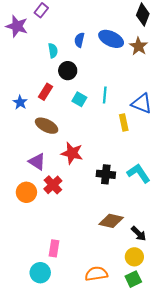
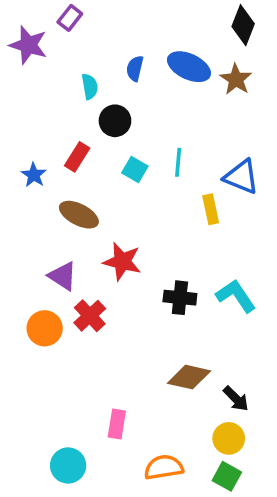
pink rectangle: (54, 248) -> (117, 424), moved
green square: (133, 279) -> (227, 476), turned -35

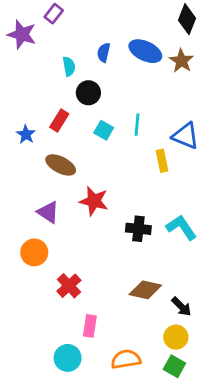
red cross: (90, 316) -> (69, 286), moved
cyan circle: (68, 465) -> (68, 358), moved

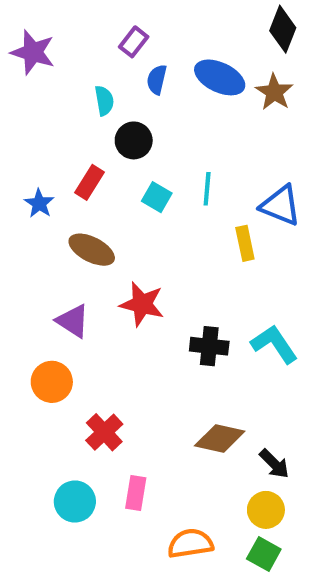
purple rectangle: (54, 14) -> (134, 42), moved
cyan circle: (68, 358) -> (75, 501), moved

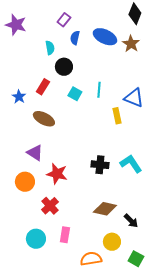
red star: (142, 304) -> (57, 174), moved
yellow circle: (266, 510) -> (112, 242), moved
green square: (264, 554) -> (136, 259), moved

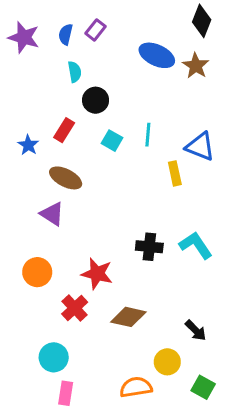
blue semicircle: (75, 38) -> (66, 34), moved
purple triangle: (35, 153) -> (52, 214), moved
red star: (57, 174) -> (97, 274), moved
brown diamond: (105, 209) -> (128, 317), moved
pink rectangle: (65, 235) -> (66, 393), moved

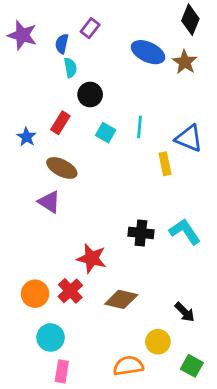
blue semicircle: (66, 34) -> (62, 44), moved
orange circle: (37, 272) -> (35, 294), moved

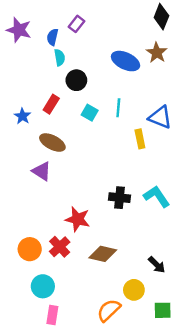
blue ellipse: (148, 52) -> (126, 61), moved
orange semicircle: (128, 366) -> (109, 310), turned -35
green square: (192, 366) -> (163, 310), turned -30

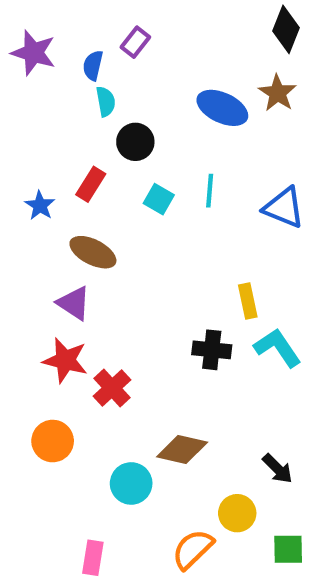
yellow rectangle: (140, 139) -> (248, 301), moved
red star: (78, 219) -> (65, 360), moved
red cross: (60, 247) -> (112, 388), moved
cyan circle: (43, 286) -> (131, 483), moved

